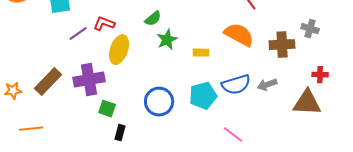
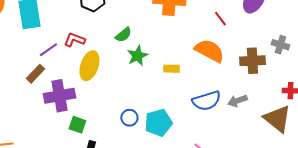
brown rectangle: (48, 82) -> (35, 74), moved, size x0.7
cyan pentagon: (203, 96) -> (158, 123), moved
blue circle: (159, 102) -> (129, 118), size x0.6
brown triangle: (307, 103) -> (277, 119), turned 36

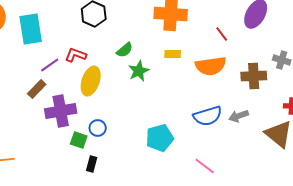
orange semicircle: (209, 51) -> (211, 66), turned 144
yellow rectangle: (171, 69) -> (173, 54), moved
blue circle: (129, 118) -> (98, 128), moved

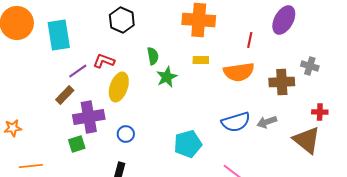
red line: (222, 34) -> (250, 40), turned 49
green semicircle: (125, 50) -> (153, 56), turned -60
green square: (79, 140) -> (77, 144), moved, turned -36

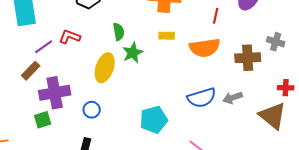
yellow ellipse: (119, 87) -> (105, 68), moved

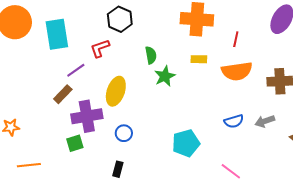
red line: (216, 16) -> (236, 39), moved
red L-shape: (70, 37) -> (100, 48), moved, turned -40
yellow ellipse: (105, 68) -> (116, 91), moved
blue semicircle: (202, 98) -> (234, 121), size x0.7

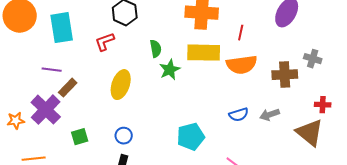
yellow rectangle: (199, 59) -> (204, 53), size x2.0
purple line: (76, 70) -> (52, 70), moved, turned 42
purple cross: (87, 116) -> (46, 110), moved, turned -36
blue circle: (124, 133) -> (124, 136), moved

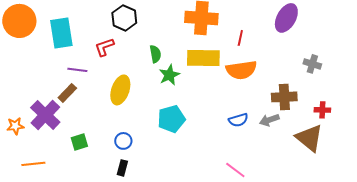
purple line: (52, 70) -> (77, 70), moved
brown cross: (285, 75) -> (284, 97), moved
cyan pentagon: (191, 137) -> (171, 119), moved

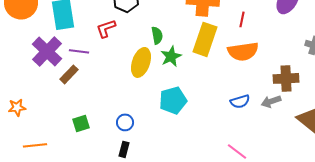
yellow rectangle: (203, 58) -> (205, 39), turned -72
yellow ellipse: (120, 90) -> (141, 62), moved
purple cross: (45, 115) -> (47, 51), moved

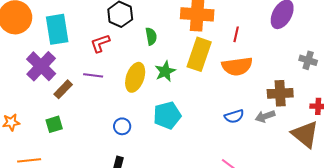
green semicircle: (157, 35) -> (151, 36), moved
purple line: (79, 51) -> (93, 75), moved
blue circle: (125, 122) -> (122, 126), moved
green square: (81, 123) -> (54, 124), moved

